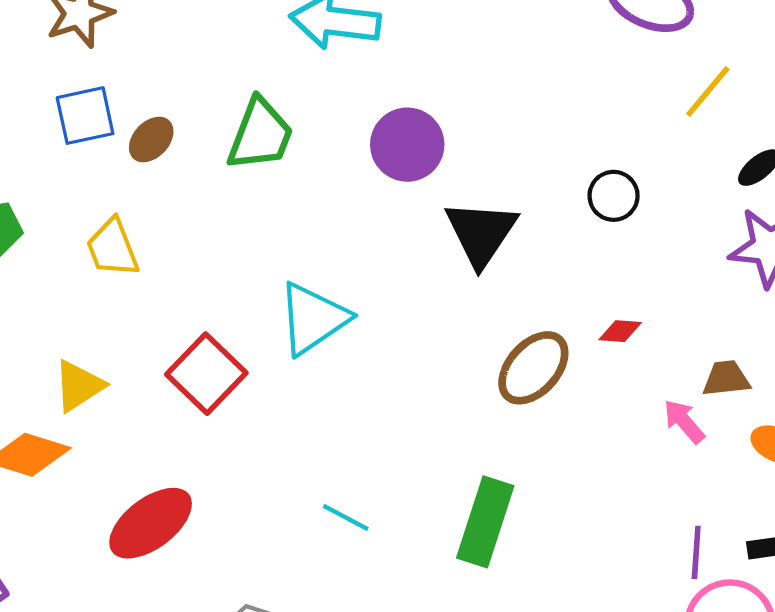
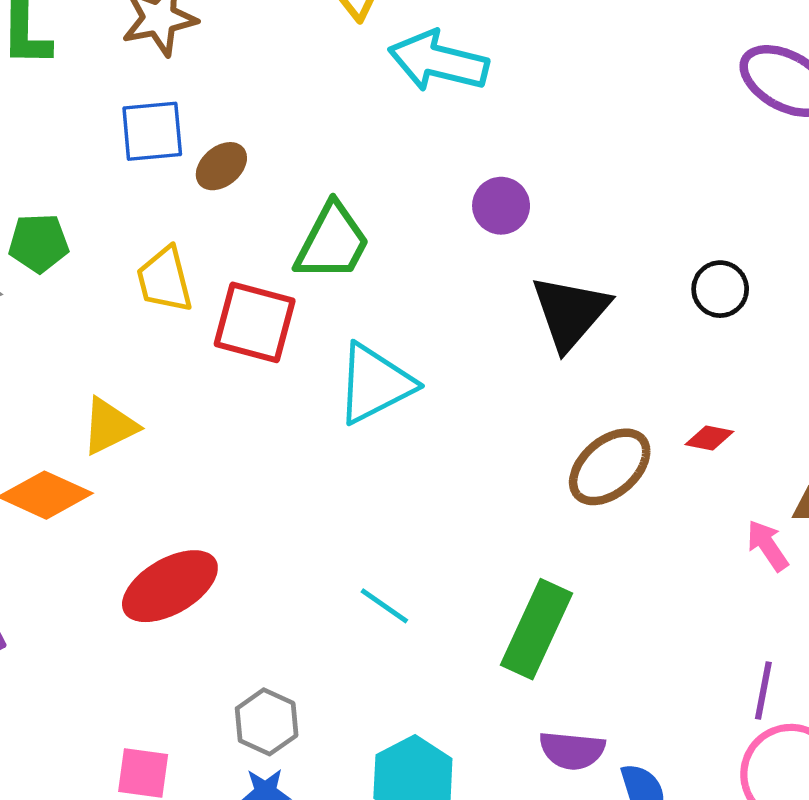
green trapezoid: (260, 135) -> (332, 242), moved
purple circle: (407, 145) -> (501, 206), size x0.7
red square: (206, 374) -> (255, 322), moved, turned -36

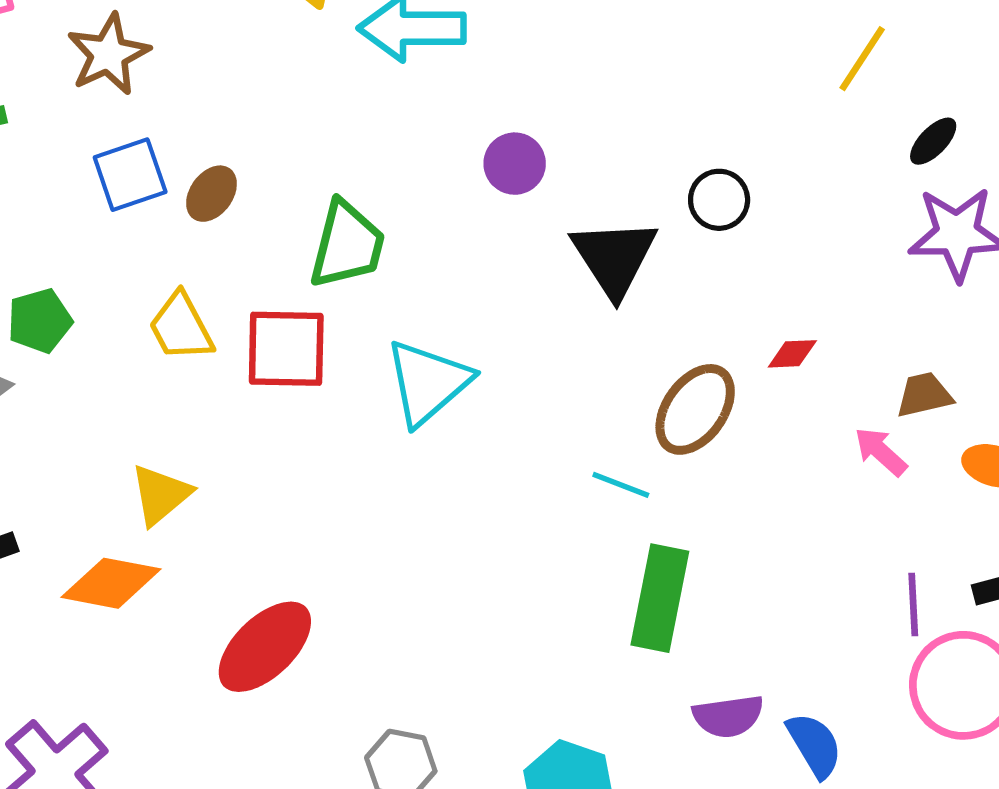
black circle: (720, 289) -> (719, 200), moved
cyan line: (384, 606) -> (621, 485), moved

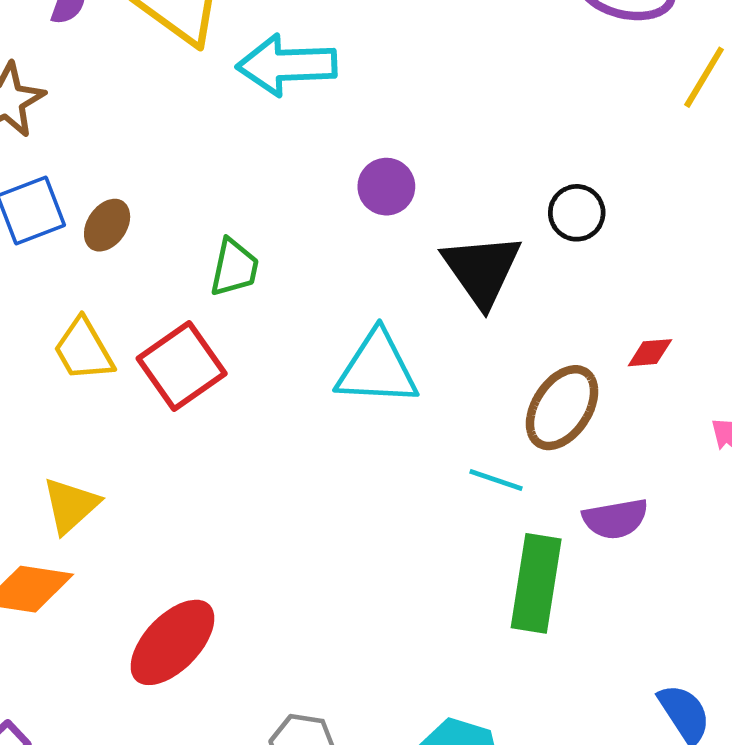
green trapezoid: (347, 245) -> (234, 268), size x0.7
red square: (286, 349) -> (182, 366), turned -34
cyan triangle: (428, 382) -> (377, 368), moved, turned 46
purple semicircle: (728, 716) -> (615, 519), moved

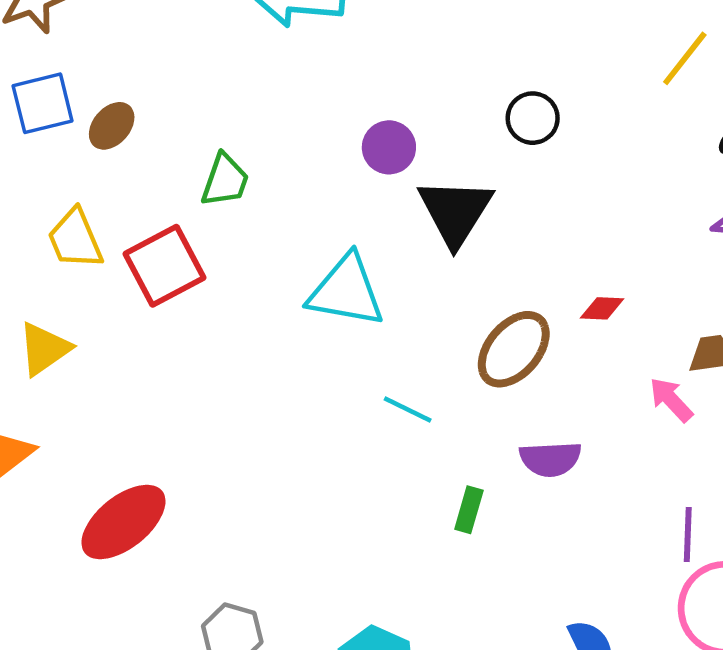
purple circle: (386, 187) -> (389, 147), moved
black circle: (577, 213) -> (533, 118), moved
cyan line: (496, 480) -> (408, 409), moved
yellow triangle: (71, 505) -> (44, 349), moved
green rectangle: (536, 583) -> (469, 510), size x0.5

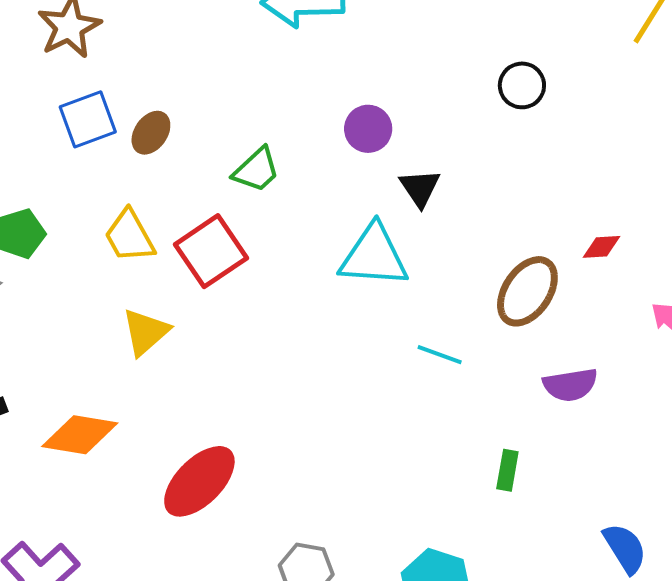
purple circle: (389, 147) -> (368, 129), moved
green trapezoid: (225, 180) -> (256, 170), turned 34
black triangle: (455, 212) -> (420, 188), moved, size x0.6
yellow triangle: (44, 349) -> (146, 332), moved
green rectangle: (469, 510) -> (507, 470), moved

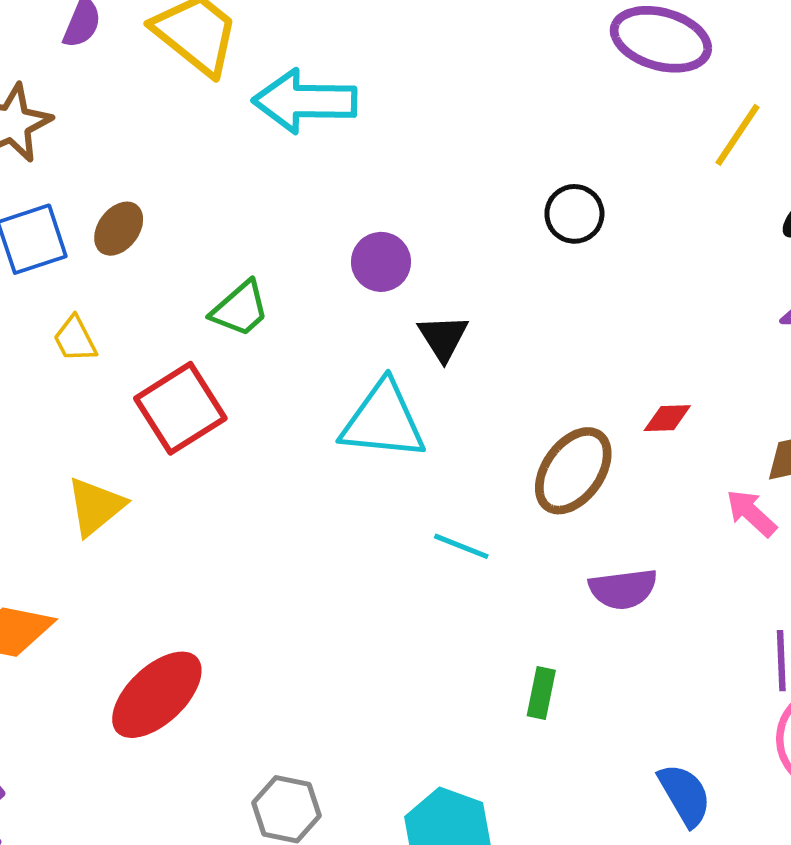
brown ellipse: (151, 133) -> (119, 229), moved
yellow trapezoid: (130, 236) -> (75, 339), moved, size x0.7

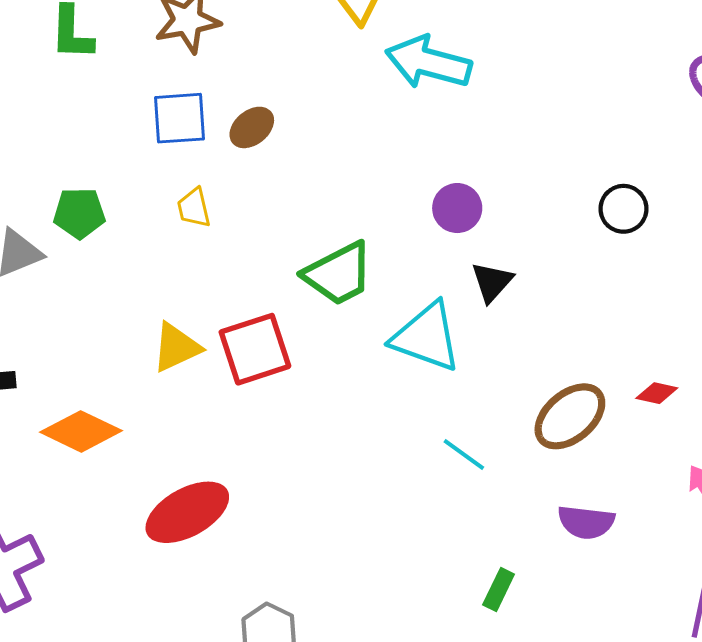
green trapezoid: (240, 309) -> (338, 274), moved, size x1.4
red square: (180, 408) -> (255, 349), moved

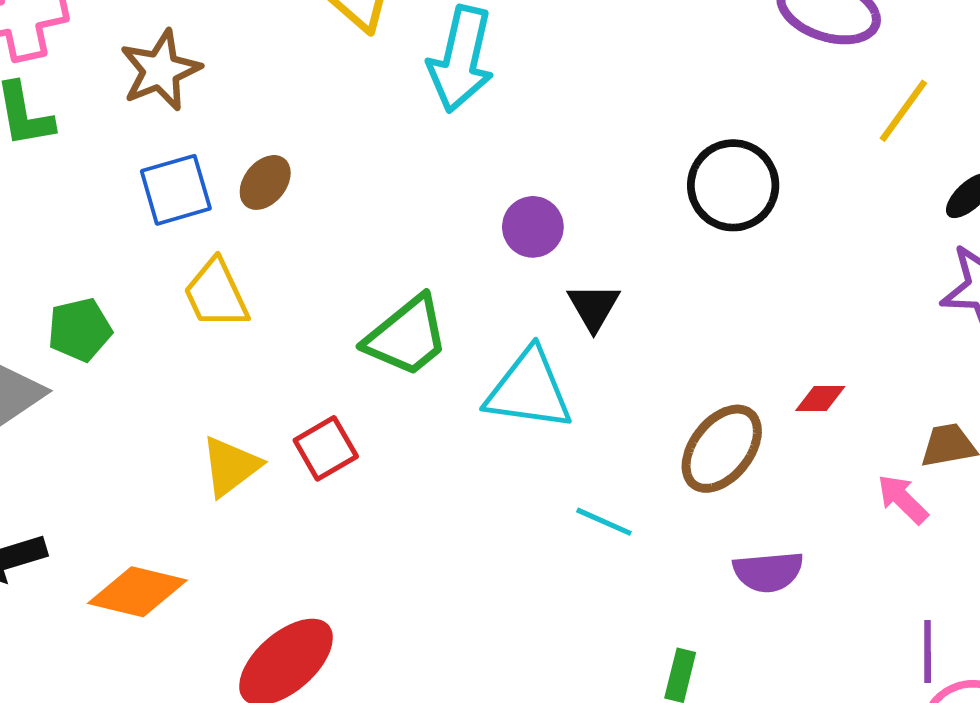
cyan arrow: (428, 62) -> (461, 59), turned -80
yellow trapezoid: (194, 208) -> (216, 294), size x1.5
black circle: (623, 209) -> (733, 185), size x1.5
red square: (255, 349) -> (326, 448), size x0.7

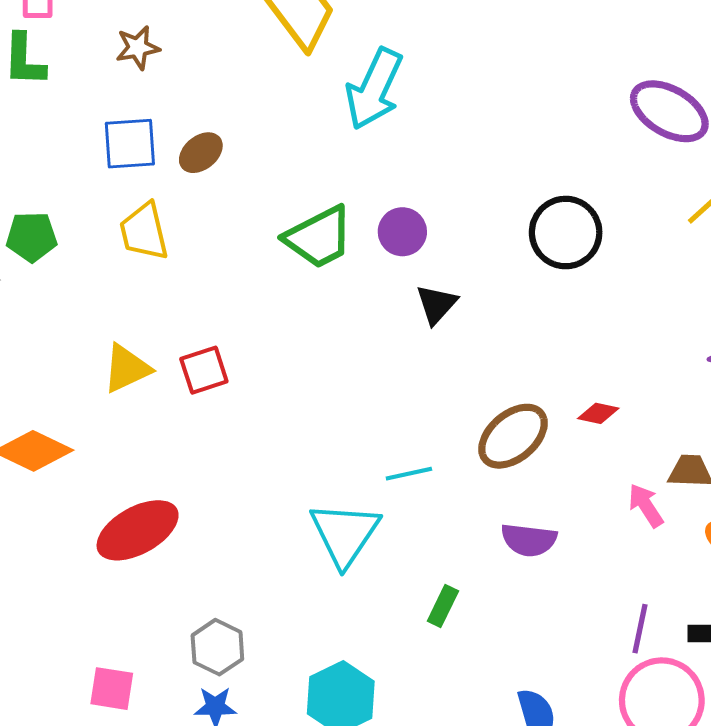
brown star: (160, 70) -> (138, 48), size x0.7
green trapezoid: (407, 336) -> (319, 237), moved
cyan triangle: (529, 390) -> (345, 534), moved, turned 44
cyan line: (604, 522) -> (409, 474), turned -48

